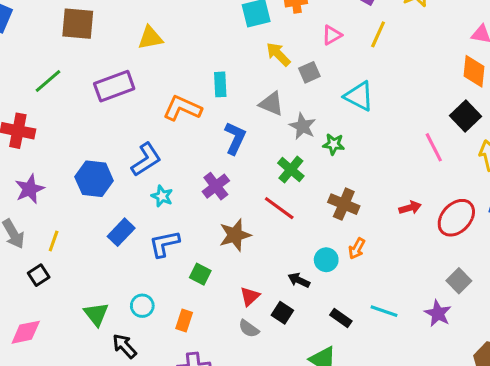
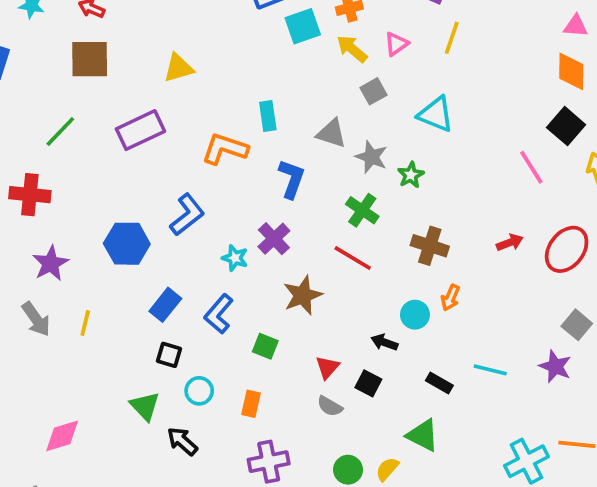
yellow arrow: (278, 54) -> (352, 49), moved
green star: (334, 144) -> (411, 175), turned -30
cyan star: (162, 196) -> (235, 258), moved
blue L-shape: (164, 244) -> (219, 314), turned -32
black square: (39, 275) -> (169, 355), moved, turned -35

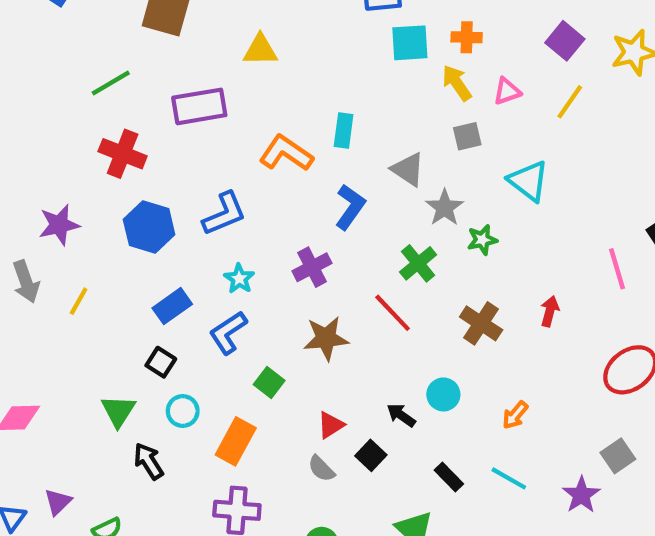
red cross: (30, 195) -> (123, 154), moved
red arrow: (510, 243) -> (550, 311), moved, turned -70
cyan star: (235, 258) -> (239, 279), moved
orange arrow: (450, 298) -> (515, 415), moved
orange rectangle: (251, 404) -> (236, 441), size x1.5

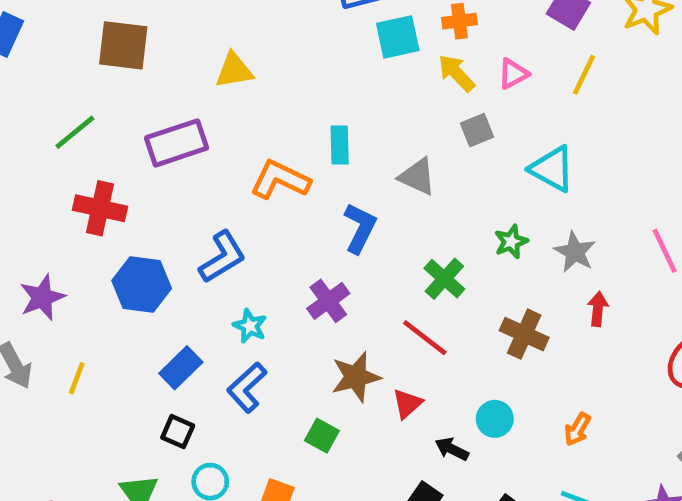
gray star: (445, 208) -> (575, 252), moved
green square: (269, 382) -> (322, 436), moved
red triangle: (331, 425) -> (407, 404), moved

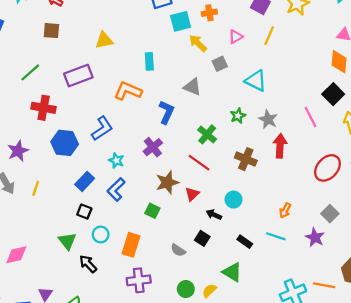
brown square: (123, 45) -> (51, 31), size x0.7
yellow arrow: (456, 73) -> (198, 43), moved
cyan rectangle: (340, 145) -> (149, 61), moved
red arrow: (598, 309) -> (280, 146), size x1.5
orange arrow: (577, 429) -> (285, 210), moved

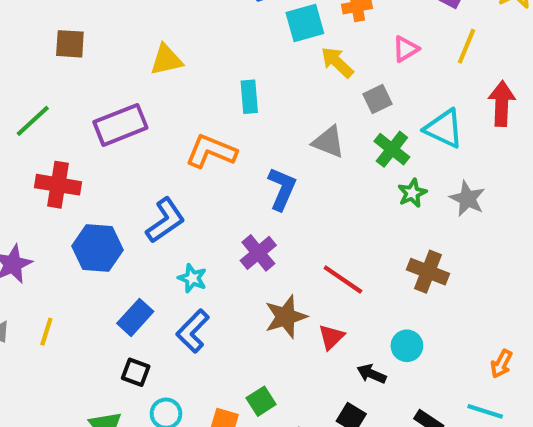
green cross: (207, 134) -> (392, 149), moved
red arrow: (280, 146) -> (502, 104), moved
green square: (152, 211) -> (261, 401), moved, turned 32

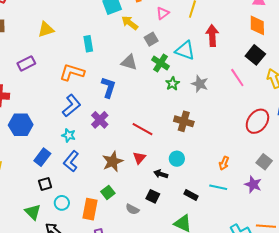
purple rectangle: (120, 125) -> (26, 63), size x0.7
blue L-shape: (165, 220) -> (72, 106), moved
brown star: (286, 317) -> (113, 162), moved
black square: (136, 372) -> (45, 184), turned -32

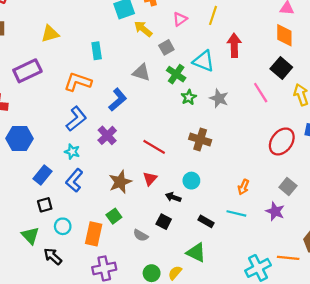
purple rectangle: (26, 63) -> (27, 71), size x1.4
blue L-shape: (108, 87) -> (118, 100), turned 30

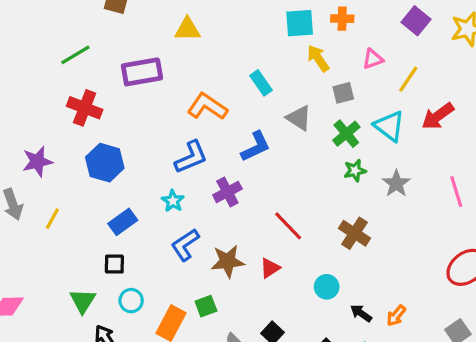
yellow line: (213, 15) -> (408, 79), moved
red arrow: (234, 45) -> (438, 116), turned -140
cyan rectangle: (97, 51) -> (261, 83), moved, turned -42
blue L-shape: (74, 180) -> (185, 245), moved
black arrow: (173, 197) -> (361, 313), moved

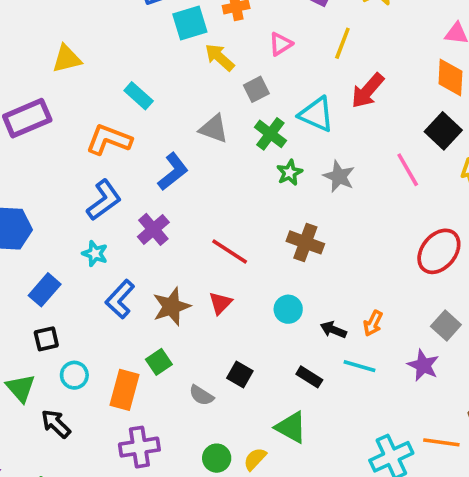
yellow line: (408, 79) -> (342, 43), moved
cyan rectangle: (261, 83) -> (139, 96), moved

